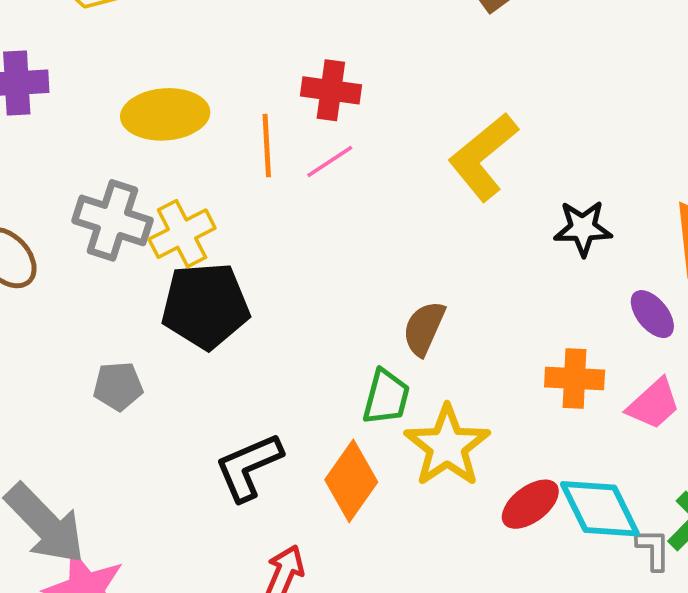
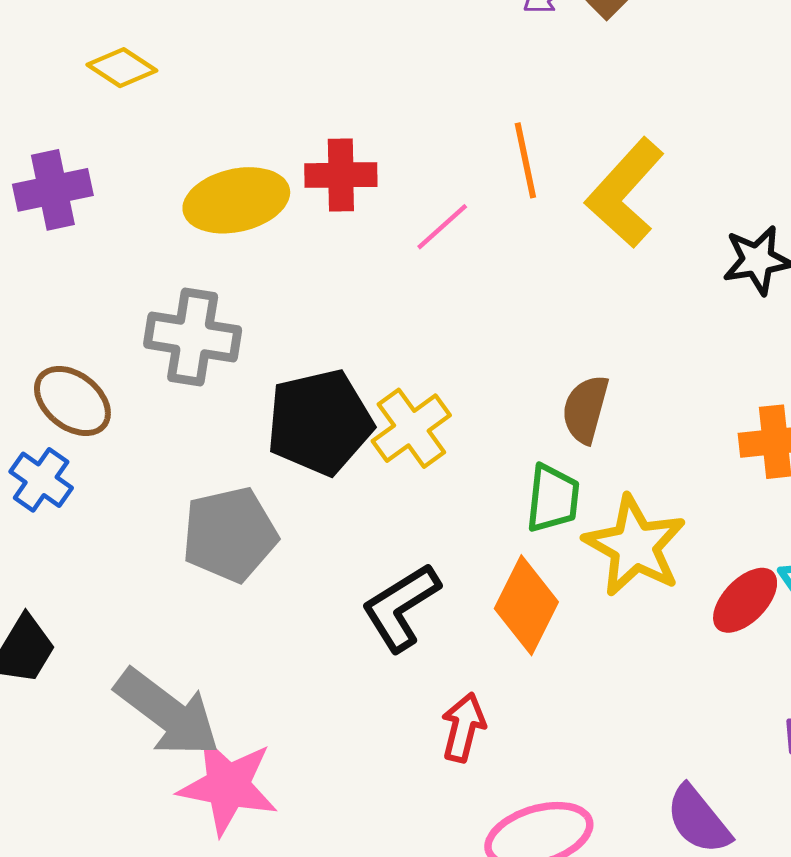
red cross: (331, 90) -> (341, 175), moved
orange line: (267, 146) -> (525, 160), moved
yellow cross: (182, 234) -> (411, 428), moved
gray pentagon: (118, 386) -> (230, 534), size x1.6

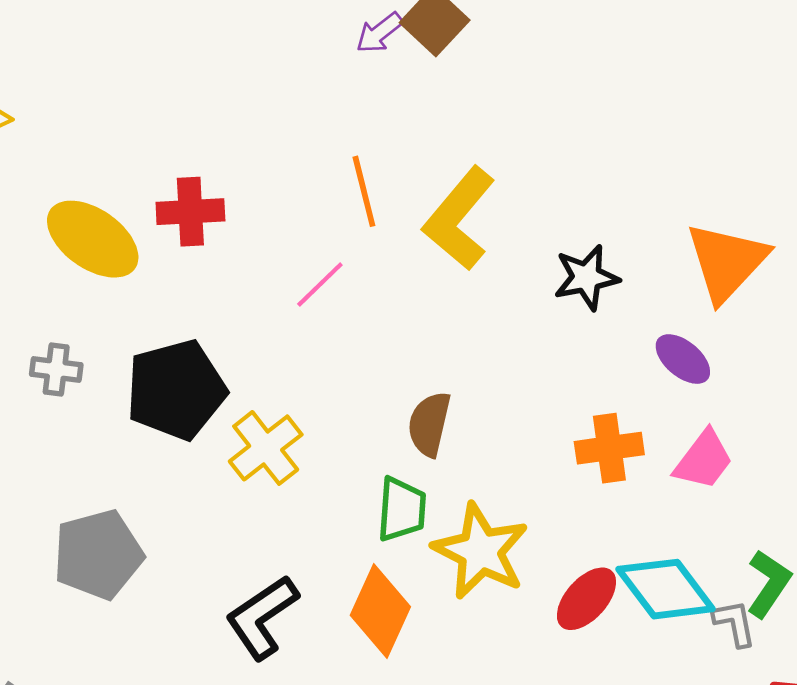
yellow ellipse: (236, 200) -> (93, 239), turned 50
pink line: (442, 227) -> (320, 284), moved
gray cross: (193, 337) -> (56, 370), size x0.6
black pentagon: (320, 422) -> (176, 390), moved

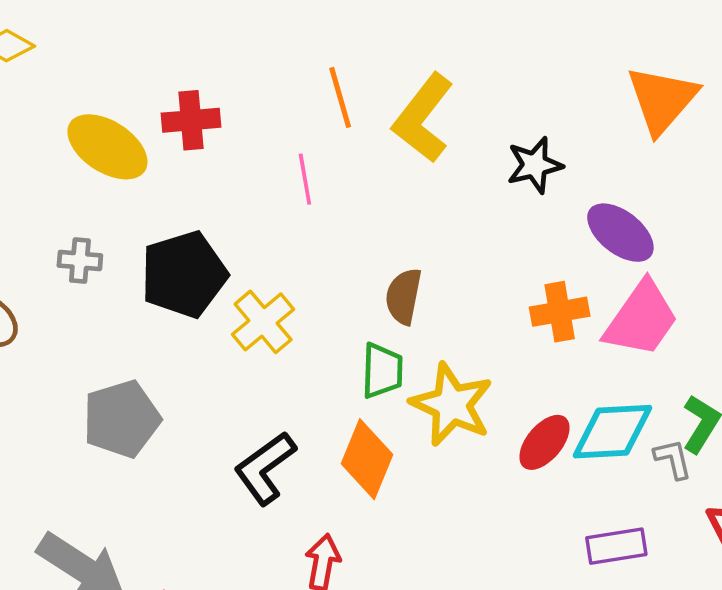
orange triangle: (727, 262) -> (662, 100), moved
pink line: (320, 284) -> (305, 179), turned -54
purple ellipse: (683, 359) -> (620, 233), size x1.4
pink trapezoid: (704, 460) -> (641, 319), size x1.5
cyan diamond: (666, 589) -> (612, 432), turned -54

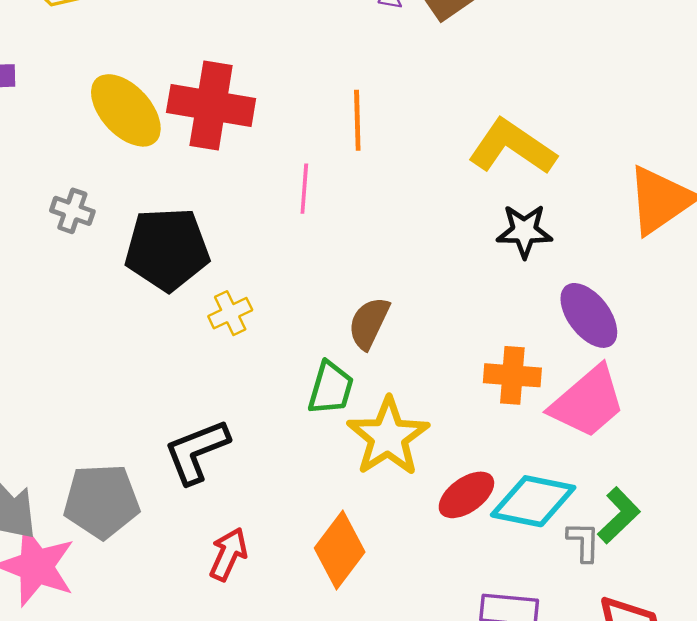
yellow L-shape: (423, 118) -> (512, 147), moved, turned 72
red cross: (191, 120) -> (211, 105), size x1.5
yellow cross: (263, 322) -> (230, 313), size x0.7
gray pentagon: (122, 419) -> (102, 501), moved
orange diamond: (367, 459) -> (340, 550), moved

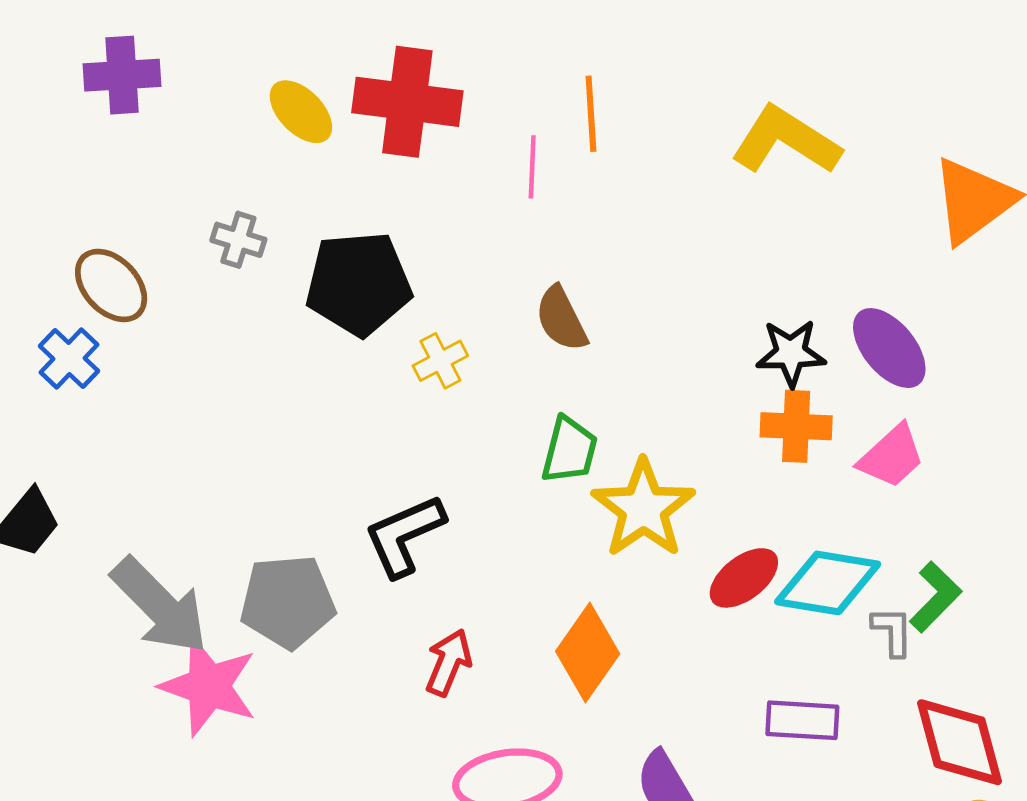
yellow ellipse: (126, 110) -> (301, 112), size x0.7
pink line: (304, 189) -> (532, 167), moved
black star: (524, 231) -> (791, 353), moved
brown semicircle: (369, 323) -> (561, 319), moved, turned -50
pink trapezoid: (588, 402) -> (891, 456), size x0.7

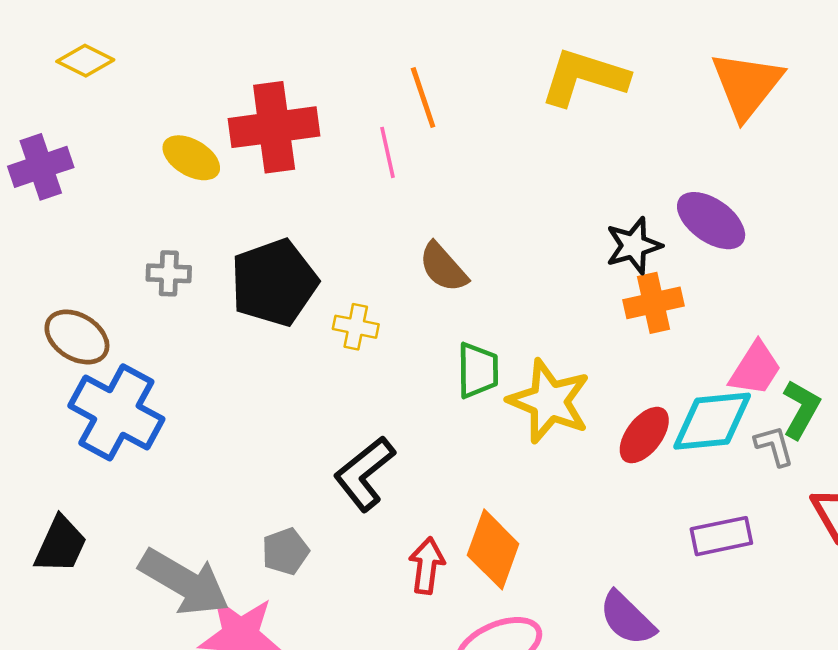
blue cross: (69, 358) -> (116, 412), moved, size x1.8
yellow cross: (440, 361) -> (356, 327), turned -36
pink trapezoid: (891, 456) -> (755, 369), moved
gray pentagon: (288, 602) -> (285, 551), size x0.6
orange diamond: (588, 652) -> (493, 549), moved

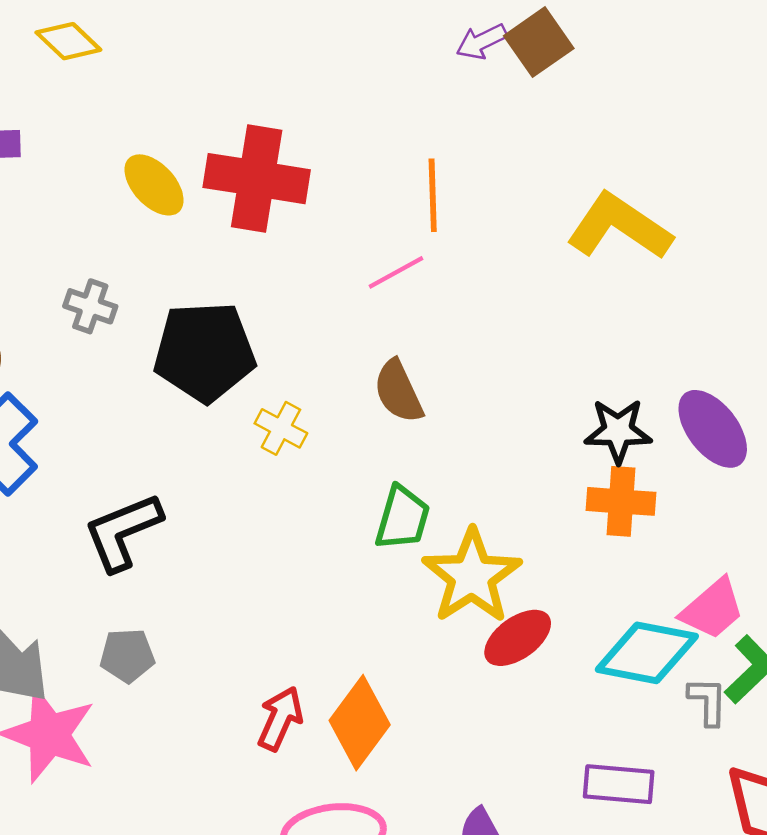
pink line: (388, 152) -> (396, 272), moved, turned 57
red ellipse: (644, 435) -> (518, 638), moved
black L-shape: (364, 474) -> (123, 532), moved

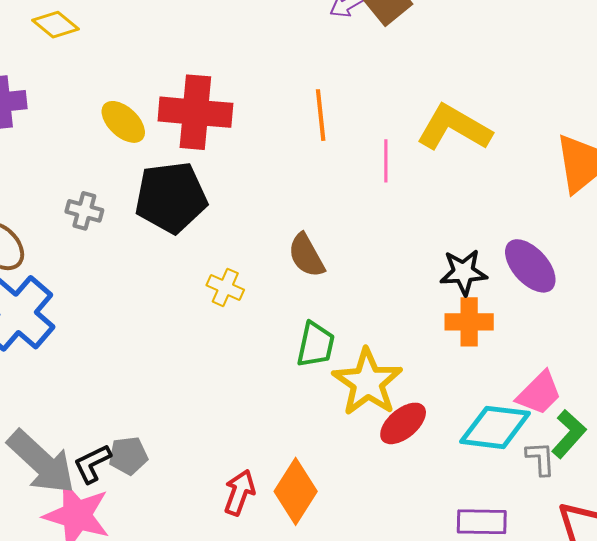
pink line: (396, 272) -> (386, 161), moved, turned -57
black pentagon: (205, 352) -> (171, 197), moved
black L-shape: (123, 532) -> (92, 464), moved, size x0.7

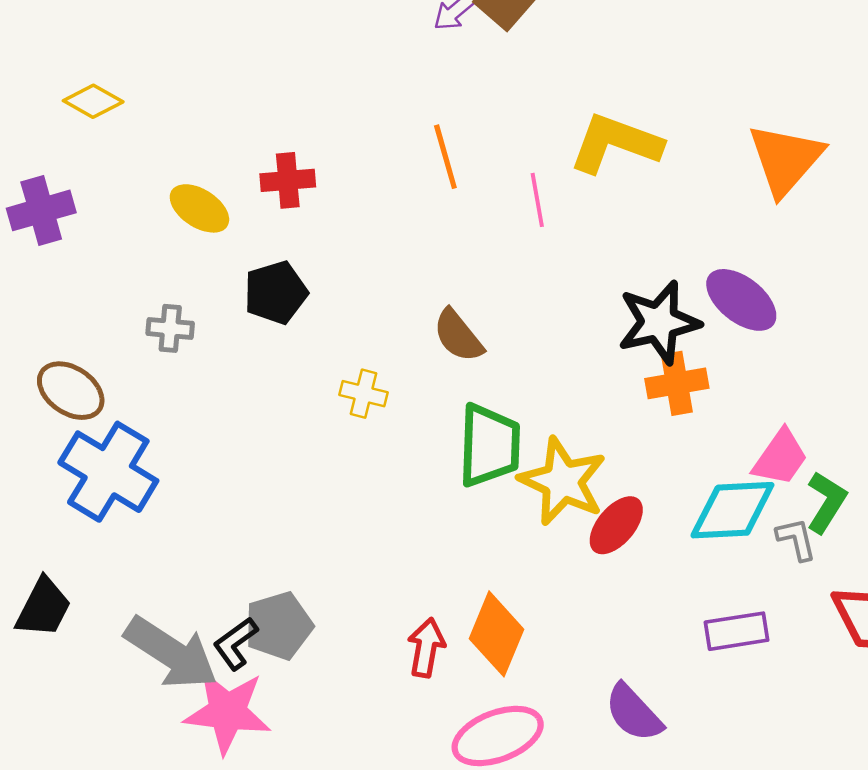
red cross: (195, 112) -> (288, 180), size x0.6
black pentagon: (171, 197) -> (276, 293), size x0.7
black star: (463, 272) -> (659, 322), size x1.4
green trapezoid: (316, 345) -> (489, 445), size x1.4
gray pentagon: (128, 456) -> (279, 626), size x1.4

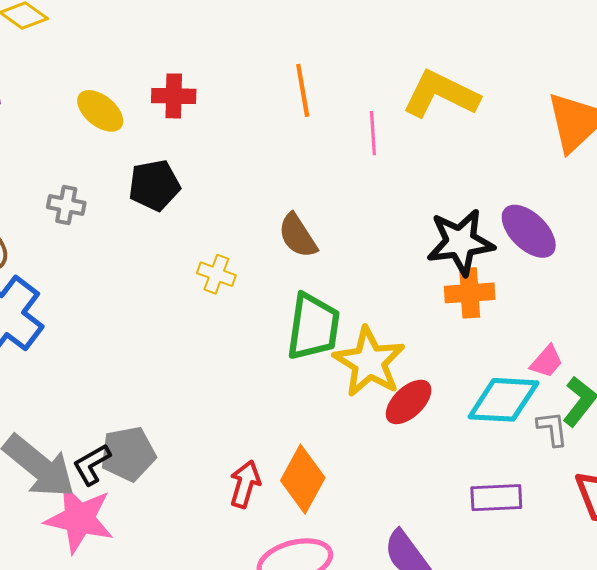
pink trapezoid: (780, 458) -> (547, 362), size x0.7

